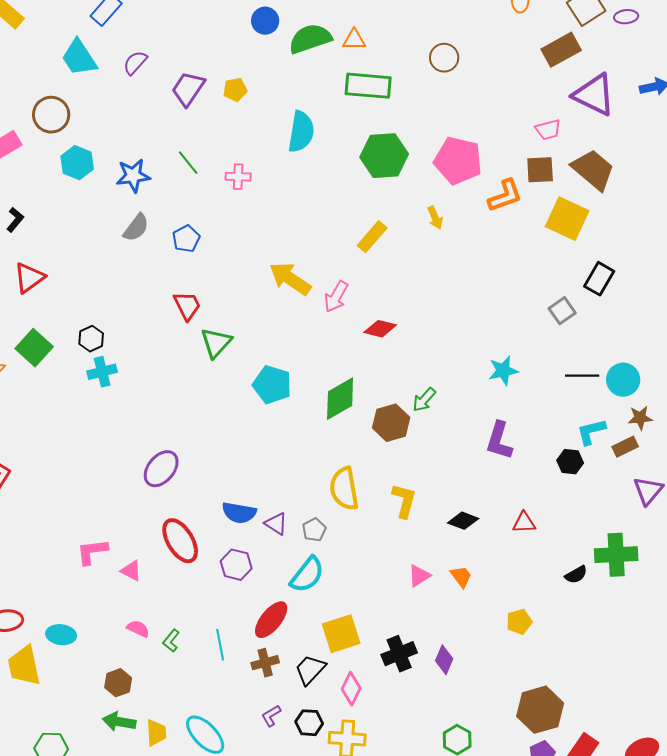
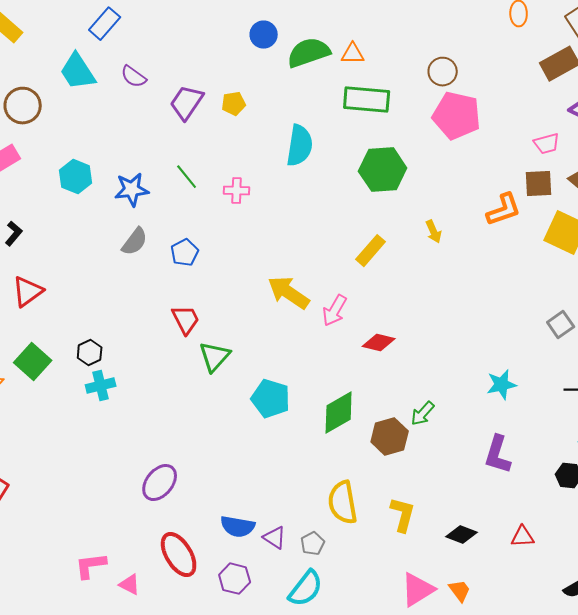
purple semicircle: (135, 63) -> (134, 77), turned -96
brown circle: (51, 115) -> (23, 106), moved
pink pentagon: (458, 161) -> (457, 116), moved
pink triangle: (419, 576) -> (418, 590), size x1.5

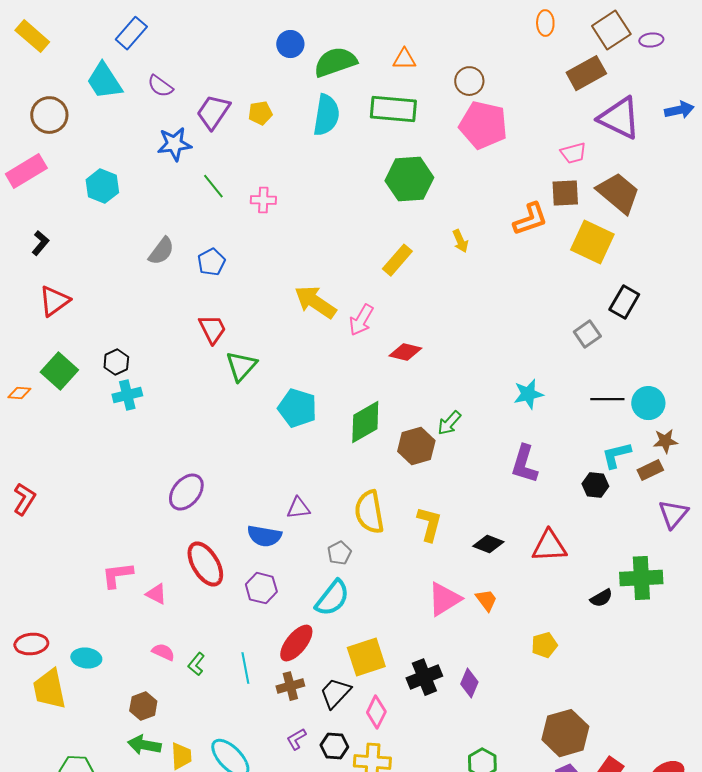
orange triangle: (353, 54) -> (404, 59), moved
cyan semicircle: (300, 146) -> (326, 115), moved
blue star: (132, 190) -> (174, 144), moved
red triangle: (523, 537) -> (549, 546), size x1.5
purple triangle: (275, 538) -> (298, 508), moved, turned -40

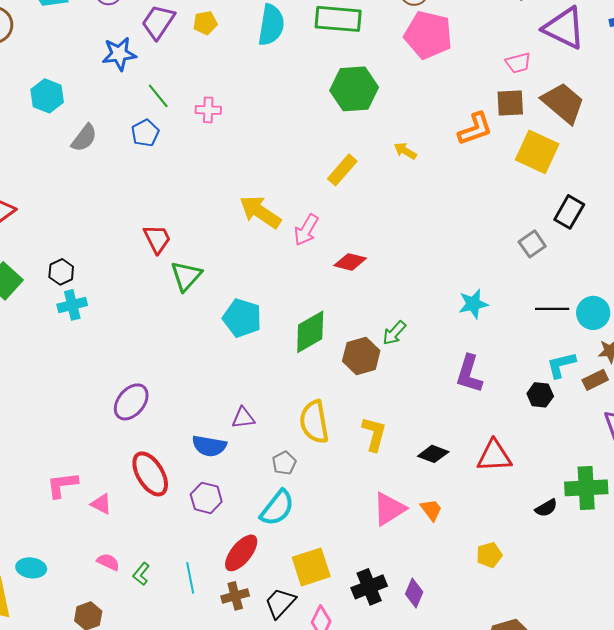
yellow arrow: (460, 241) -> (405, 151), turned 145
gray semicircle: (161, 251) -> (84, 138), moved
blue pentagon: (211, 262) -> (145, 133), moved

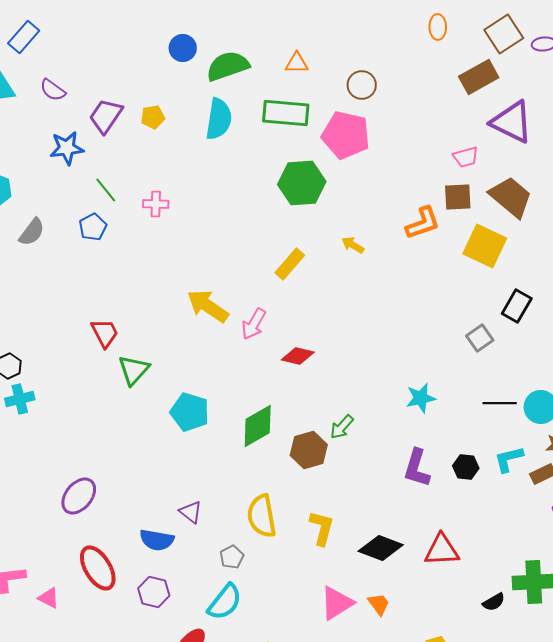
pink pentagon: (428, 35) -> (346, 135), moved
black hexagon: (540, 395) -> (466, 467), moved
purple triangle: (243, 418) -> (191, 512), turned 45
black diamond: (433, 454) -> (381, 548), size x1.4

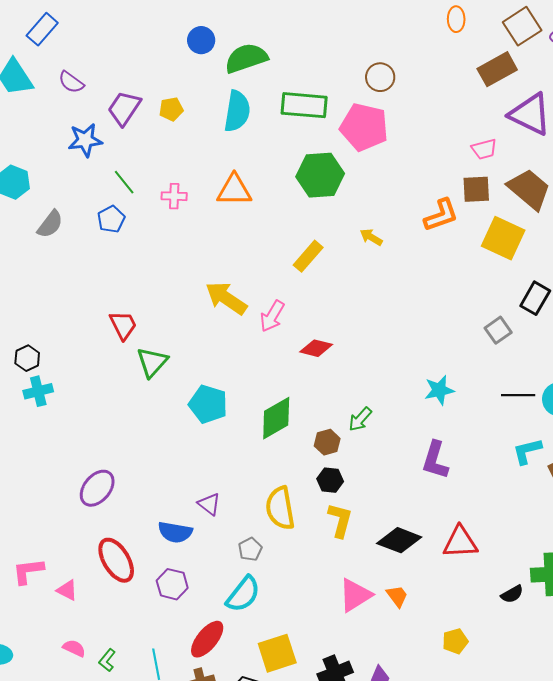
orange triangle: (297, 63) -> (234, 190), moved, size x1.5
brown hexagon: (309, 450) -> (327, 442), size x0.7
black hexagon: (466, 467) -> (330, 480), moved

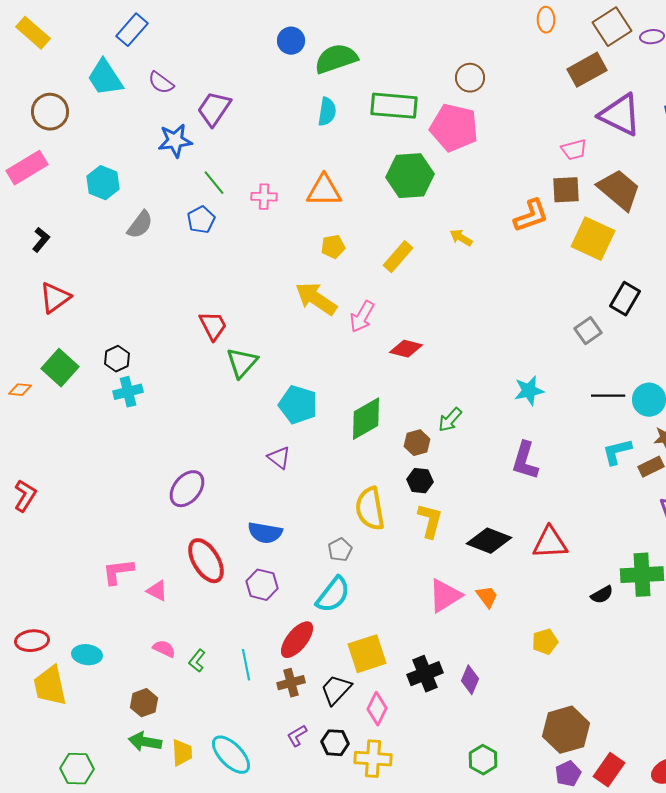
yellow pentagon: (171, 109) -> (333, 247), moved
cyan semicircle: (237, 111) -> (327, 112), size x0.7
purple triangle: (209, 504) -> (279, 458), moved

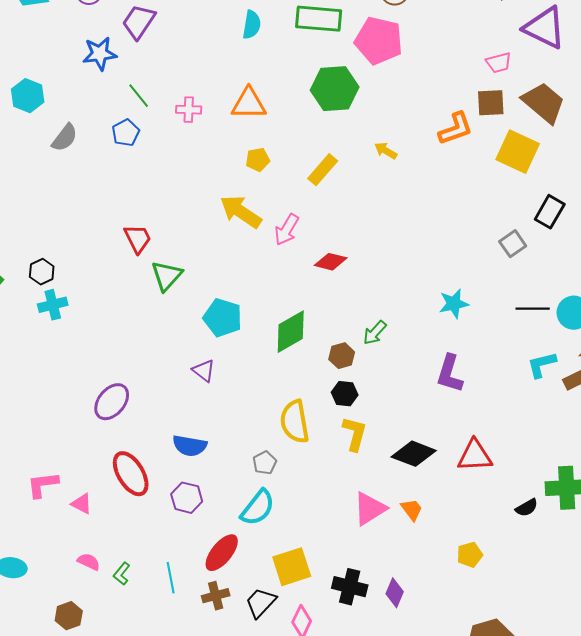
black cross: (425, 674) -> (350, 587), turned 36

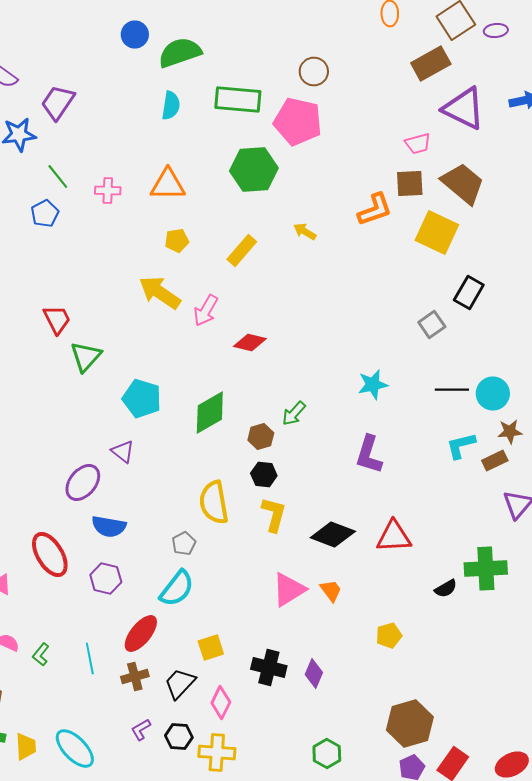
purple ellipse: (112, 402) -> (83, 482), moved
yellow square: (292, 567) -> (211, 648), size x0.7

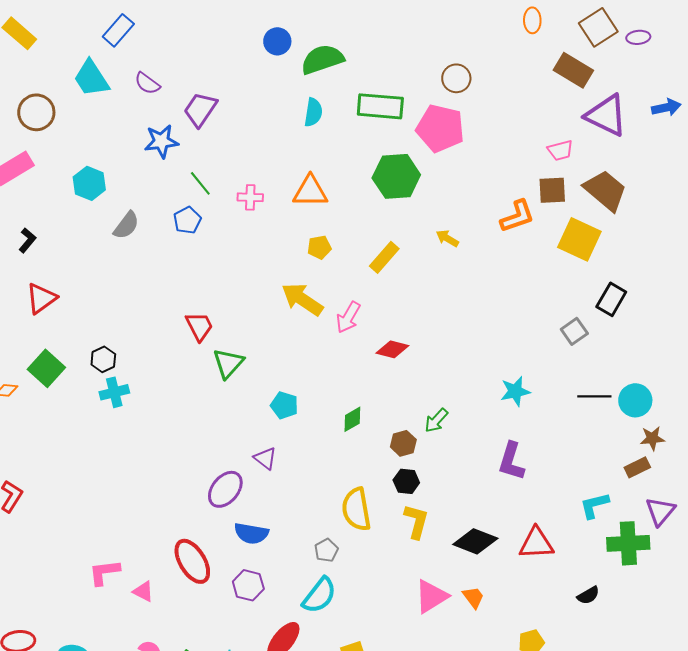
brown rectangle: (431, 64) -> (573, 70), turned 60
cyan pentagon: (142, 398) -> (284, 405), size x0.7
green diamond: (210, 412) -> (352, 419), size x0.6
cyan L-shape: (461, 446) -> (594, 505), moved
green cross: (486, 568) -> (628, 543), moved

